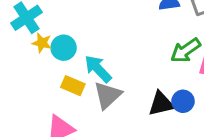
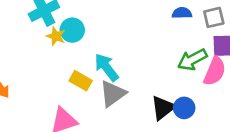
cyan circle: (64, 48) -> (72, 30), moved
black triangle: (161, 104) -> (163, 108), turned -32

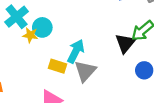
cyan arrow: (107, 67) -> (76, 51), turned 75
black triangle: (163, 108) -> (125, 43), moved

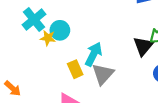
yellow rectangle: (58, 66) -> (75, 69), turned 48

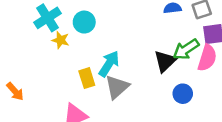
cyan circle: (60, 30) -> (84, 22), moved

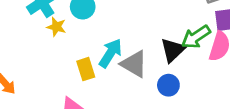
gray triangle: (117, 87) -> (134, 64), moved, turned -48
blue circle: (183, 94) -> (168, 85), moved

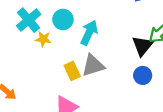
cyan arrow: (110, 53) -> (89, 33), moved
gray triangle: (134, 64) -> (93, 66), moved, turned -40

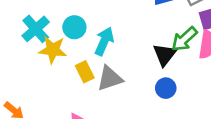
yellow star: (43, 39) -> (53, 50), size x1.5
yellow rectangle: (72, 71) -> (85, 72), moved

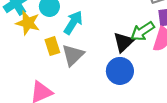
gray triangle: (110, 78) -> (73, 55), turned -35
blue circle: (166, 88) -> (120, 71), size x1.5

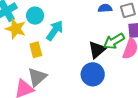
gray triangle: (73, 55) -> (37, 77), moved

